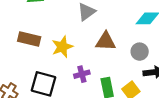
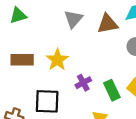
brown triangle: (106, 41) -> (108, 24), moved

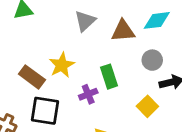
brown rectangle: (22, 60) -> (32, 77), moved, turned 30
green rectangle: (112, 90) -> (109, 77), moved

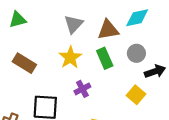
yellow star: (62, 65) -> (70, 57), moved
brown rectangle: (32, 77) -> (24, 63), moved
green rectangle: (109, 77) -> (105, 58), moved

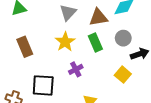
brown rectangle: (24, 63) -> (25, 47), turned 36

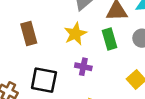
purple cross: (76, 69) -> (83, 67), turned 32

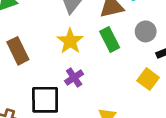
purple cross: (83, 67) -> (74, 78), moved, turned -35

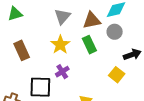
gray circle: (146, 31) -> (115, 32), moved

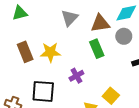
yellow star: (60, 45) -> (50, 52), moved, turned 30
purple cross: (62, 72) -> (76, 76), moved
yellow square: (117, 75) -> (111, 96), moved

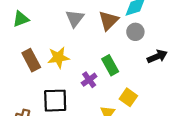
brown triangle: (100, 23) -> (109, 21), turned -30
green rectangle: (97, 49) -> (110, 65), moved

